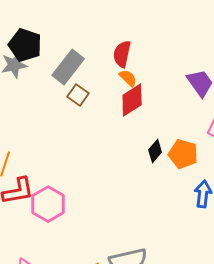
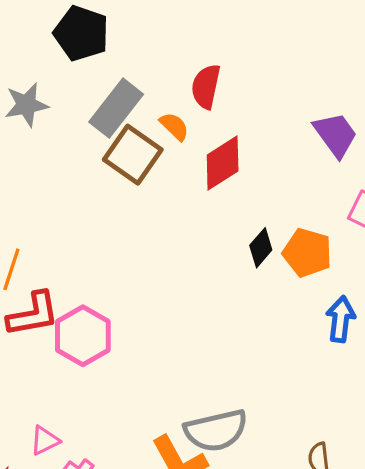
black pentagon: (25, 45) -> (81, 33), moved
orange semicircle: (128, 78) -> (174, 126), moved
brown square: (78, 95) -> (133, 155), size x1.6

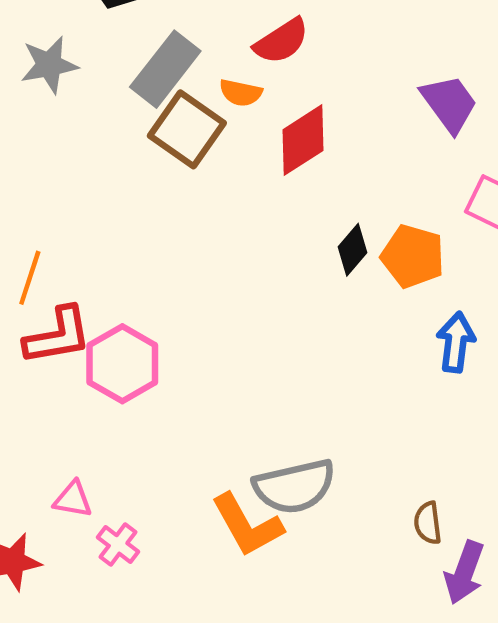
red semicircle: (206, 86) -> (282, 41), turned -135
orange semicircle: (174, 126) -> (241, 93), turned 148
pink triangle: (45, 440) -> (73, 499), turned 36

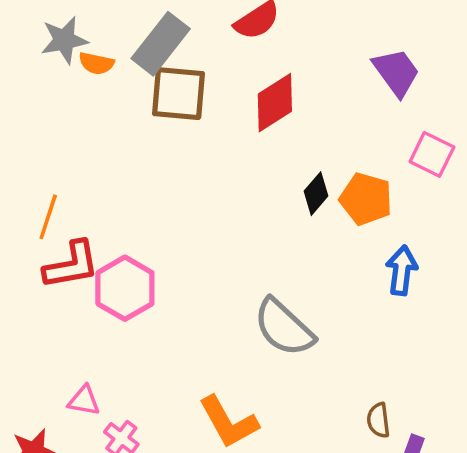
orange semicircle: (241, 93) -> (96, 63), moved
brown square: (187, 129) -> (178, 94), turned -30
gray semicircle: (294, 486) -> (284, 327), moved, turned 56

